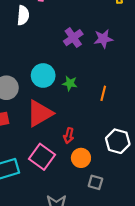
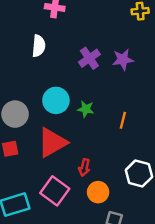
white semicircle: (23, 15) -> (39, 46), moved

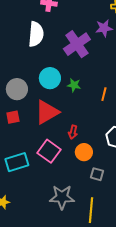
white semicircle: (39, 46) -> (36, 34), size x1.4
purple cross: (89, 58) -> (77, 44), size x1.5
purple star: (123, 60) -> (104, 28), moved

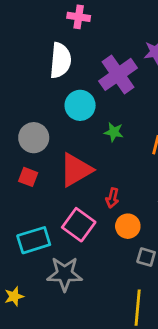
cyan circle: (50, 78) -> (80, 105), moved
red square: (13, 117) -> (28, 177), turned 32
gray star: (62, 197) -> (65, 274), moved

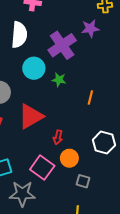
green star: (114, 132) -> (59, 80), moved
pink square: (79, 225) -> (42, 168), moved

